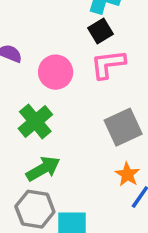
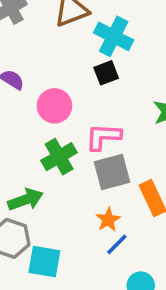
pink L-shape: (108, 64) -> (103, 137), moved
green cross: (35, 121) -> (59, 157), moved

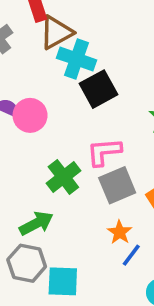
cyan cross: (114, 36) -> (77, 59), moved
black square: (106, 73) -> (98, 89), size x1.5
pink circle: (54, 106) -> (30, 115), moved

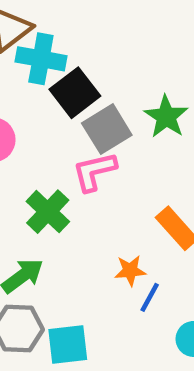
gray square: (117, 185) -> (107, 129), moved
orange star: (120, 232) -> (130, 271), turned -30

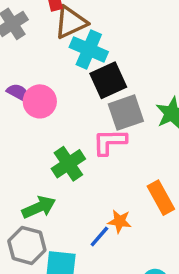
blue line: (150, 297) -> (99, 237), moved

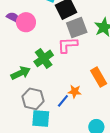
green arrow: (39, 207) -> (21, 73), moved
gray hexagon: (27, 245) -> (33, 99), moved

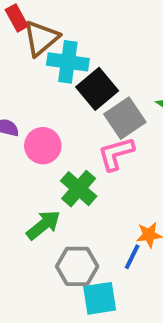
pink circle: (26, 22) -> (43, 146), moved

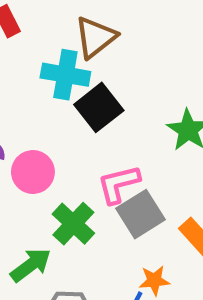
brown triangle: (41, 38) -> (95, 37), moved
gray square: (125, 118) -> (140, 214), moved

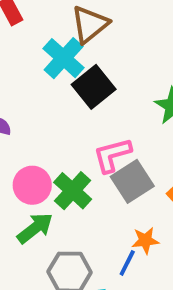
cyan cross: (65, 75) -> (64, 58), turned 33
pink circle: (33, 172) -> (32, 185), moved

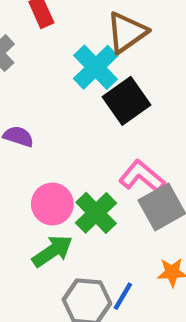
pink L-shape: (112, 155) -> (142, 177), turned 51
blue line: (127, 263) -> (123, 296), moved

